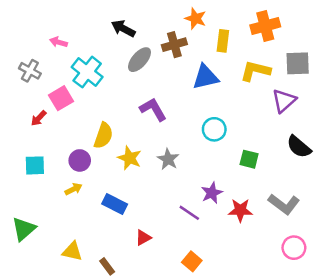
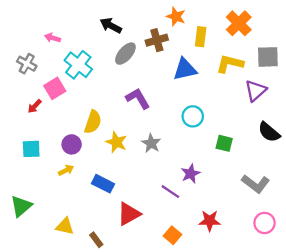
orange cross: (265, 26) -> (239, 23), turned -30
red star: (240, 210) -> (210, 221), moved
red triangle: (143, 238) -> (129, 214), size x1.6

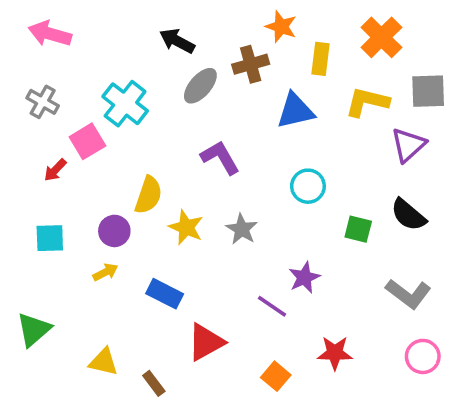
pink arrow: (53, 38) -> (50, 34), moved, size x1.6
black semicircle: (269, 132) -> (408, 215), moved

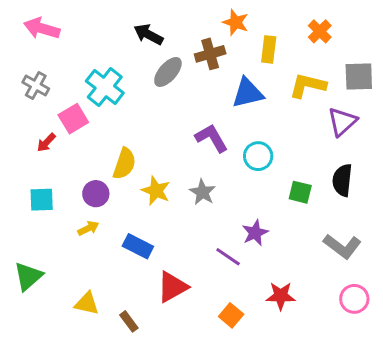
orange cross: (381, 37) -> (320, 31), size x0.7
purple L-shape: (220, 157) -> (212, 138), moved
black semicircle: (408, 215) -> (342, 180), turned 56

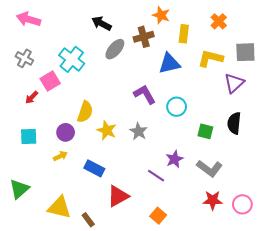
gray L-shape: (342, 246) -> (209, 168), moved
red star: (281, 296) -> (213, 200), moved
yellow triangle: (87, 303) -> (59, 207), size x1.4

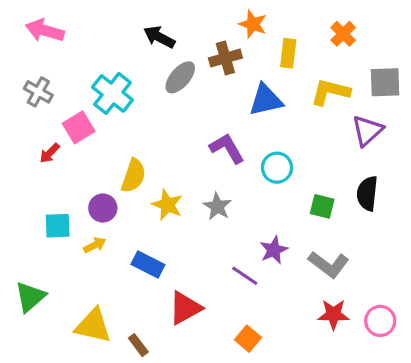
cyan square: (29, 137) -> (58, 226), moved

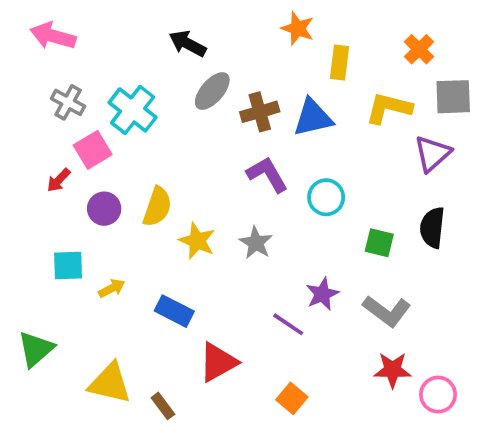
orange cross: (343, 34) -> (419, 49), moved
brown cross: (225, 58) -> (260, 112), moved
gray cross: (38, 92) -> (68, 102), moved
purple circle: (103, 208) -> (104, 209), moved
pink circle: (380, 321) -> (438, 395), moved

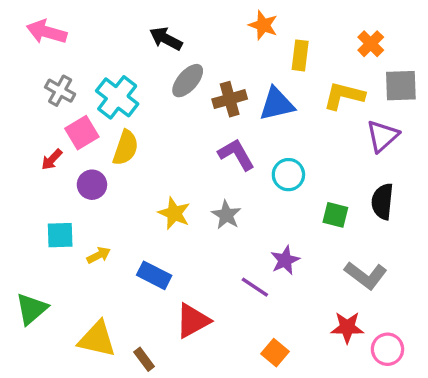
yellow semicircle: (157, 207) -> (126, 148), moved
gray L-shape: (387, 311) -> (366, 275), moved
orange square: (292, 398) -> (275, 353), moved

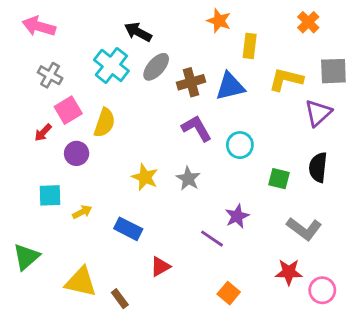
orange cross: (371, 44) -> (308, 22), moved
cyan cross: (117, 97) -> (111, 65), moved
red triangle: (193, 321) -> (160, 267), size x0.7

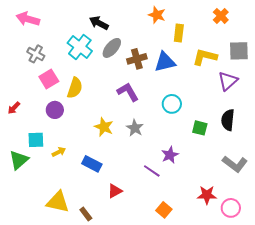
purple L-shape: (197, 128) -> (128, 92), moved
red arrow: (43, 132) -> (14, 108), moved
gray L-shape: (304, 229) -> (235, 164), moved
green triangle: (26, 257) -> (19, 160), moved

